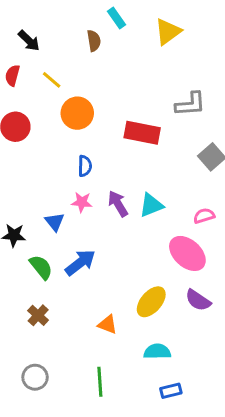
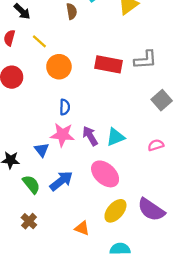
red rectangle: (142, 133) -> (109, 64), moved
pink star: (82, 202) -> (62, 135), size x1.5
pink ellipse: (187, 253) -> (105, 174), moved
purple semicircle: (198, 300) -> (151, 210), size x1.4

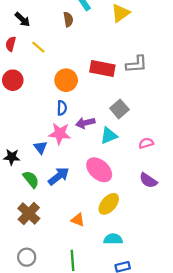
orange circle: (59, 67) -> (66, 80), moved
gray square: (162, 100) -> (119, 109), moved
purple arrow: (90, 136) -> (85, 123), moved, turned -72
purple semicircle: (151, 210) -> (148, 180), moved, size x0.7
brown cross: (29, 221) -> (29, 213), size x1.5

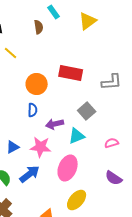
gray L-shape: (136, 64) -> (112, 82), moved
pink star: (60, 134) -> (41, 147), moved
blue triangle: (41, 147) -> (13, 147), turned 40
pink ellipse: (99, 170) -> (68, 168), turned 70

